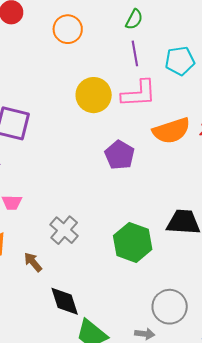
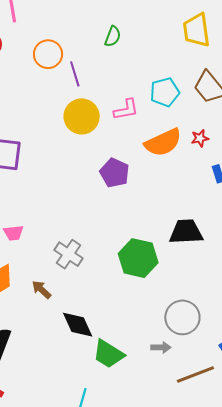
purple line: (135, 53) -> (75, 74), moved
cyan pentagon: (180, 61) -> (165, 92), moved
pink L-shape: (139, 94) -> (126, 110), size x0.7

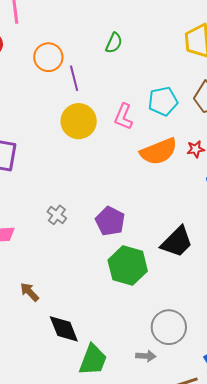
pink L-shape: (126, 110) -> (123, 117), turned 120
purple pentagon: (115, 173) -> (110, 221), moved
black trapezoid: (186, 232) -> (177, 242), turned 135
gray cross: (69, 254) -> (57, 215), moved, size x0.7
green trapezoid: (108, 354) -> (93, 360), turned -104

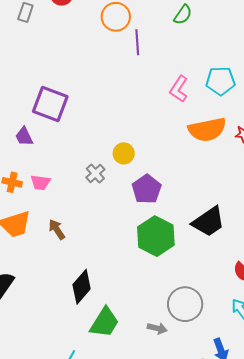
yellow circle: (79, 121) -> (124, 153), moved, size x0.6
brown arrow: (30, 292) -> (57, 229), moved
black diamond: (64, 329) -> (82, 287), turned 52

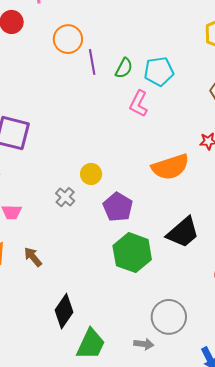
green semicircle: (183, 15) -> (124, 68), moved
cyan pentagon: (220, 81) -> (159, 71), moved
orange semicircle: (207, 130) -> (170, 167), moved

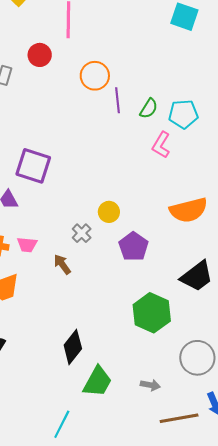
green hexagon: (132, 253) -> (152, 313), moved
brown arrow: (33, 257) -> (62, 264), moved
gray circle: (169, 317) -> (197, 358), moved

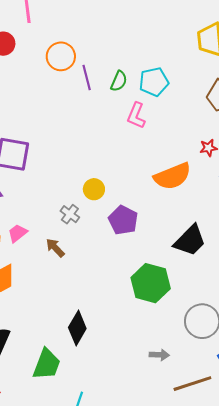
pink trapezoid: (27, 245) -> (18, 233), turned 145
green trapezoid: (97, 382) -> (47, 364), moved

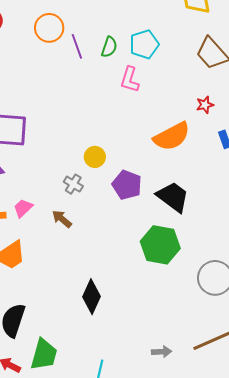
black trapezoid: (190, 241) -> (173, 197), moved, turned -93
gray arrow: (159, 355) -> (162, 352), moved
green trapezoid: (47, 364) -> (44, 355), moved

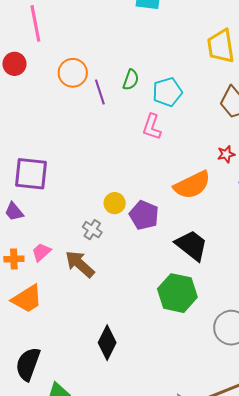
green semicircle: (109, 47) -> (131, 80), moved
purple pentagon: (127, 185) -> (144, 215), moved
brown arrow: (62, 219) -> (80, 264), size x1.5

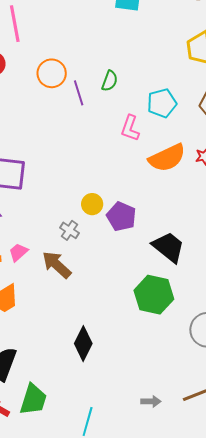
cyan pentagon: (167, 92) -> (162, 103), moved
orange semicircle: (192, 185) -> (167, 158), moved

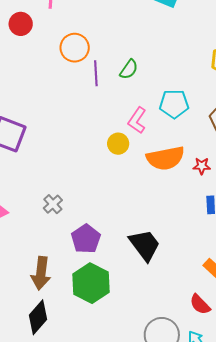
yellow circle: (92, 204) -> (118, 144), moved
purple pentagon: (121, 216) -> (86, 239), moved
brown arrow: (57, 265) -> (41, 273), moved, turned -140
green hexagon: (154, 295) -> (91, 283), moved

